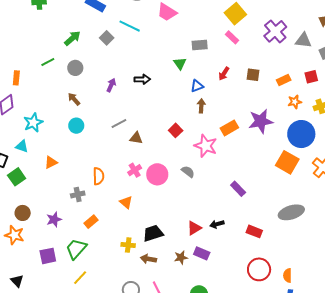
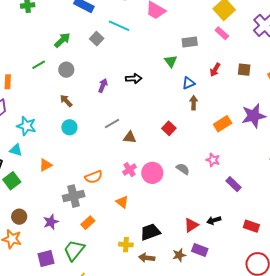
cyan star: (33, 123) -> (26, 126), turned -30
pink star: (206, 146) -> (213, 160), moved, size x0.6
orange semicircle: (98, 176) -> (94, 177), turned 72
gray cross: (78, 194) -> (74, 196), size x1.5

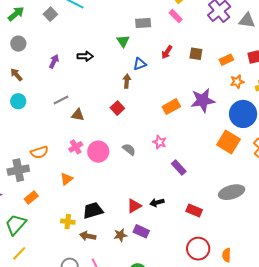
brown arrow: (194, 103) -> (127, 81), moved
orange triangle: (122, 202) -> (67, 179), turned 40

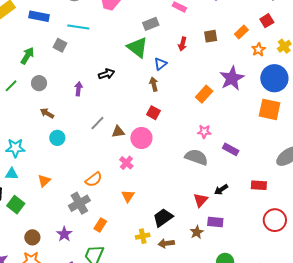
green triangle: (123, 41) -> (137, 47), size x1.6
gray semicircle: (129, 149) -> (196, 157), moved, size x1.6
pink circle: (98, 152) -> (141, 138), moved

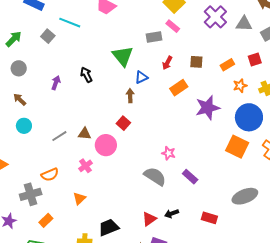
gray rectangle: (151, 24) -> (154, 37), moved
black arrow: (106, 74) -> (86, 75), turned -112
orange rectangle: (204, 94) -> (179, 88), moved
gray line: (97, 123) -> (59, 136), moved

